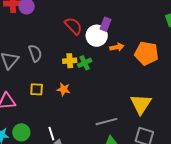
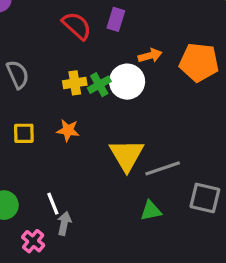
purple rectangle: (106, 24) -> (116, 19), moved
white circle: (97, 36) -> (127, 82), moved
yellow triangle: (141, 104) -> (127, 155), moved
gray line: (106, 122) -> (163, 168), moved

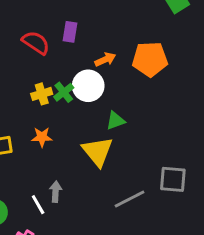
gray line: (163, 168) -> (130, 199), moved
green triangle: (151, 211) -> (115, 121), moved
gray arrow: (64, 223) -> (56, 192), moved

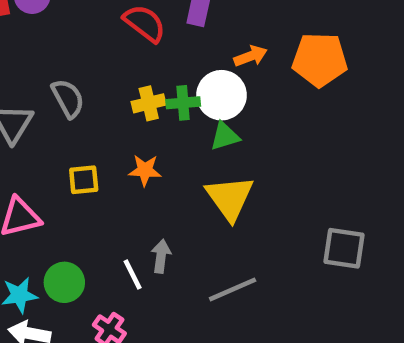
green cross: (64, 92) -> (183, 103), turned 30
green triangle: (115, 121) -> (225, 136), moved
gray line: (130, 199) -> (233, 289), moved

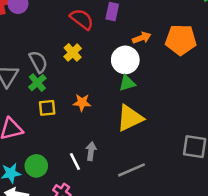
yellow cross: (149, 103) -> (73, 52), moved, turned -30
green cross: (183, 103) -> (37, 83), moved, turned -36
yellow triangle: (230, 198) -> (130, 118), turned 40

